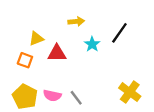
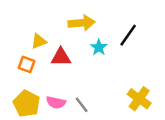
yellow arrow: (76, 21) -> (82, 23), size x1.5

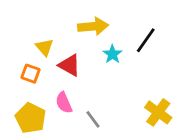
yellow triangle: (39, 41) -> (44, 47), turned -49
red triangle: (61, 57) -> (69, 65), turned 30
pink semicircle: (56, 102) -> (64, 103), moved, turned 54

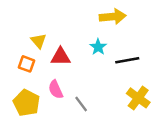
yellow arrow: (93, 26) -> (113, 17), moved
black line: (146, 40) -> (127, 60), moved, turned 45
red triangle: (69, 65) -> (60, 57), turned -30

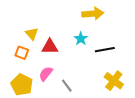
pink semicircle: (56, 89) -> (46, 74), turned 63

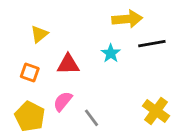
yellow triangle: (32, 34) -> (39, 34), moved, turned 32
black line: (105, 50) -> (152, 44), moved

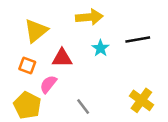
yellow arrow: (127, 19) -> (89, 17), moved
yellow triangle: (39, 34) -> (36, 31), size x1.5
pink semicircle: (63, 101) -> (48, 84), moved

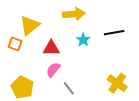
orange square: (27, 66) -> (15, 44), moved
pink semicircle: (48, 84) -> (53, 70), moved

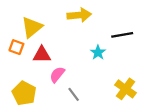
cyan star: (83, 40) -> (98, 53), moved
red triangle: (51, 48) -> (42, 55), moved

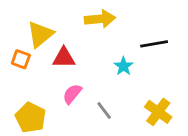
red triangle: (42, 55) -> (64, 58), moved
gray line: (74, 94) -> (104, 111), moved

